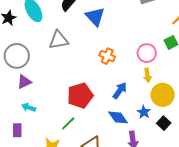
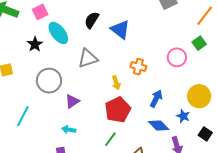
yellow arrow: (147, 75) -> (116, 83), moved
purple triangle: (24, 82) -> (72, 101), moved
black square: (164, 123) -> (205, 134), moved

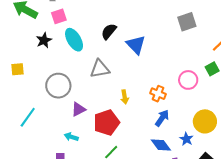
black star: (35, 44) -> (44, 40), moved
orange cross: (138, 67) -> (158, 94), moved
red pentagon: (118, 110) -> (107, 123), moved

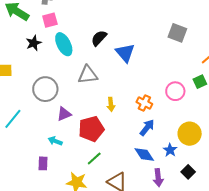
gray square: (187, 22) -> (177, 33), turned 36

